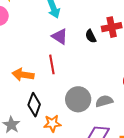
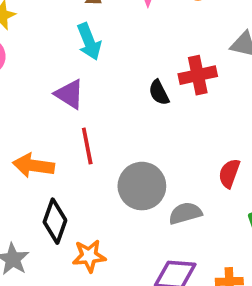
purple triangle: (60, 36) -> (69, 94), moved
gray circle: (78, 99) -> (142, 186), moved

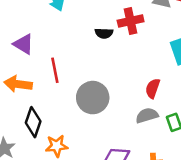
black semicircle: (159, 93) -> (104, 33), turned -60
purple triangle: (69, 94) -> (23, 44), moved
gray semicircle: (185, 213) -> (147, 115), moved

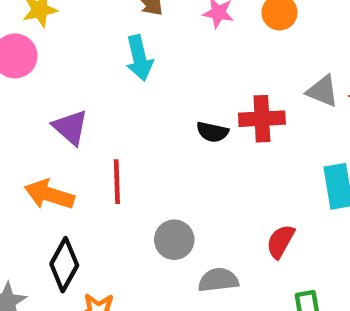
gray circle: (93, 98) -> (174, 240), size x0.7
gray semicircle: (147, 115) -> (218, 280), moved

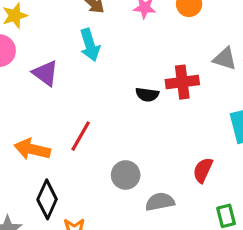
purple triangle: (70, 127) -> (45, 73), moved
red line: (117, 182) -> (81, 136), turned 36

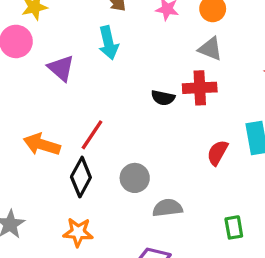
gray triangle: (225, 59) -> (210, 49), moved
red semicircle: (203, 170) -> (217, 153), moved
black diamond: (47, 199) -> (81, 177), moved

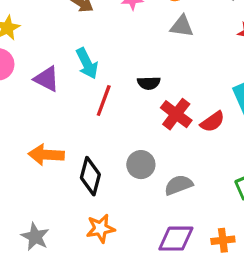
cyan arrow: (108, 43) -> (87, 63), moved
red cross: (200, 88) -> (176, 114), moved, turned -36
red line: (92, 135) -> (104, 100), moved
red semicircle: (217, 153) -> (212, 122), turned -140

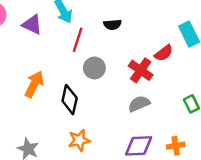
red cross: (176, 114) -> (141, 70), moved
orange arrow: (46, 155) -> (34, 84), turned 116
gray circle: (141, 165) -> (94, 68), moved

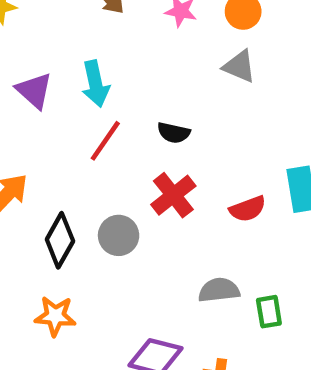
gray circle: (94, 68) -> (119, 235), moved
red cross: (141, 70) -> (173, 195), moved
gray semicircle: (139, 104) -> (219, 290), moved

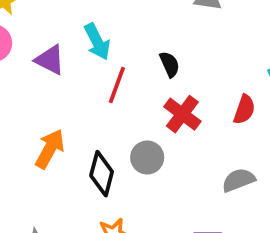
black semicircle: (174, 133) -> (170, 64), turned -112
red semicircle: (248, 209) -> (244, 109), turned -36

